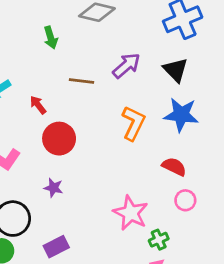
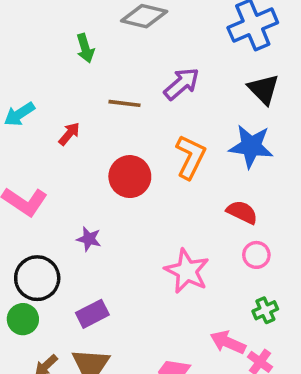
black triangle: (176, 70) -> (264, 89), moved
red arrow: (38, 105) -> (69, 134), turned 78
red circle: (59, 139) -> (130, 177), moved
green cross: (159, 240) -> (265, 310), moved

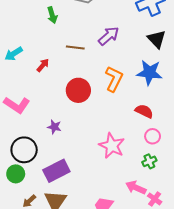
green cross: (265, 310) -> (149, 161), moved
purple rectangle: (92, 314) -> (56, 171), size x1.4

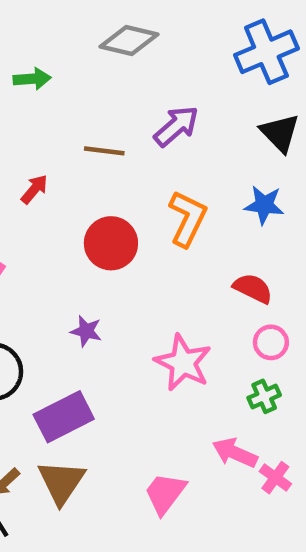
green arrow: (52, 15) -> (32, 79), moved, turned -77
blue star: (149, 73) -> (264, 205), size x0.7
purple star: (54, 127) -> (86, 331), moved

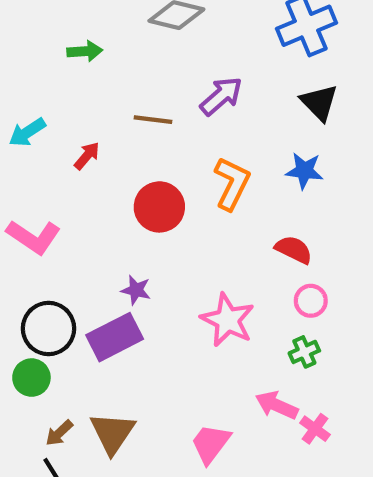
purple rectangle: (64, 417) -> (115, 337), moved

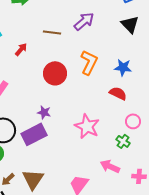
blue star: (304, 171) -> (123, 67), moved
pink circle: (311, 301) -> (133, 121), moved
green cross: (304, 352) -> (123, 141), turned -32
pink cross: (315, 429) -> (139, 176), moved, turned -32

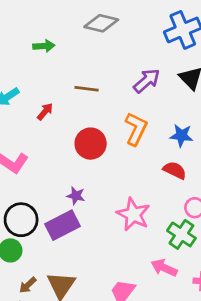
purple arrow: (84, 21) -> (147, 81), moved
green cross: (123, 141) -> (181, 234), size x1.5

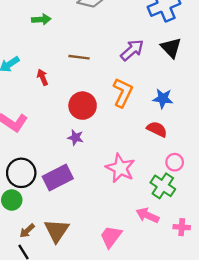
red arrow: (45, 111) -> (42, 77), turned -63
purple star: (76, 196) -> (75, 137), moved

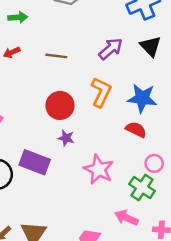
red arrow: (42, 77) -> (12, 52), moved, turned -91
blue star: (163, 99) -> (142, 98), size x1.4
purple star: (75, 137) -> (66, 138), moved
purple rectangle: (58, 178) -> (35, 162), moved, turned 48

